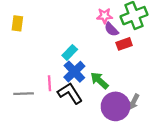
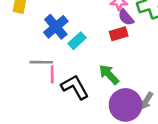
red rectangle: (124, 44) -> (119, 34), moved
blue cross: (74, 72) -> (56, 27), moved
gray line: (24, 94) -> (41, 62), moved

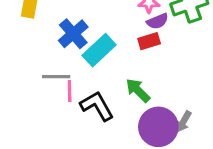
purple semicircle: (126, 17) -> (158, 21), turned -72
cyan rectangle: (77, 41) -> (99, 50), size x1.5

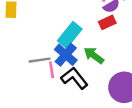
blue cross: (73, 34) -> (66, 55), moved
green arrow: (138, 90) -> (94, 55), moved

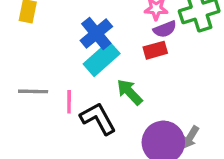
blue cross: (66, 55) -> (96, 34), moved
gray line: (40, 60) -> (33, 91), moved

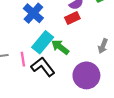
cyan rectangle: (102, 59) -> (43, 42), moved
gray arrow: (190, 137) -> (103, 46), moved

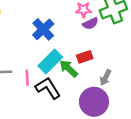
red rectangle: (72, 18) -> (85, 57), moved
gray arrow: (103, 46) -> (105, 78), moved

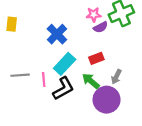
green arrow: (69, 68) -> (91, 81), moved
black L-shape: (48, 88) -> (63, 88), turned 95

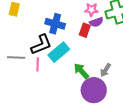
blue cross: (57, 34) -> (55, 24), turned -36
red rectangle: (96, 58) -> (85, 30), moved, turned -56
black L-shape: (63, 88) -> (41, 45), moved

